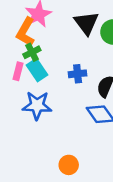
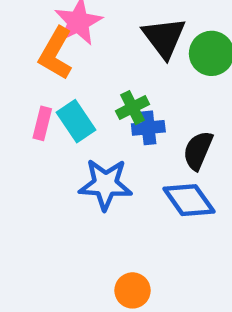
green cross: (32, 52) -> (133, 108), moved
blue star: (37, 105) -> (105, 184), moved

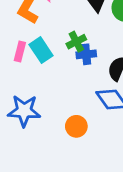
blue star: (105, 184) -> (24, 111), moved
orange circle: (133, 290) -> (76, 126), moved

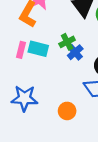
cyan rectangle: (41, 50) -> (38, 49), turned -42
blue cross: (86, 54) -> (75, 52), turned -35

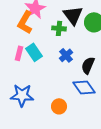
green cross: (67, 42) -> (59, 28), moved, turned 32
cyan rectangle: (38, 49) -> (34, 52), turned 42

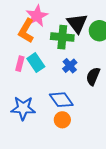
green cross: (59, 28) -> (62, 37), size x1.5
blue diamond: (84, 87) -> (61, 100), moved

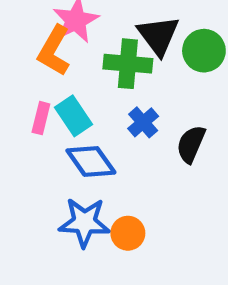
blue diamond: (61, 100) -> (91, 161), moved
blue star: (23, 108) -> (84, 222), moved

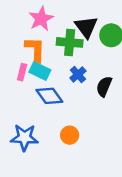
orange L-shape: (54, 51) -> (35, 50), moved, turned 152
cyan rectangle: (74, 116) -> (40, 71), turned -30
blue star: (84, 222) -> (24, 137), moved

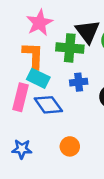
pink rectangle: (22, 72) -> (21, 97), moved, size x1.5
blue cross: (78, 75) -> (79, 82), turned 35
blue star: (24, 137) -> (22, 149), size x0.7

